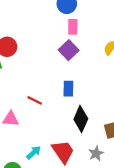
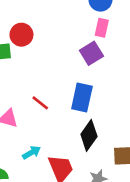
blue rectangle: (68, 89) -> (82, 98), size x1.5
cyan arrow: (34, 153) -> (32, 153), moved

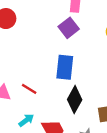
red line: (40, 103) -> (29, 89), moved

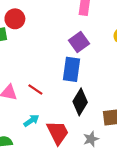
purple square: (69, 28) -> (79, 42), moved

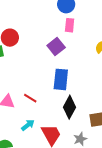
purple square: (79, 42) -> (56, 47), moved

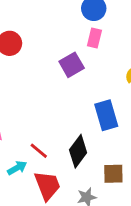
blue rectangle: (61, 79) -> (106, 115), moved, turned -30
red line: (30, 98) -> (39, 151), moved

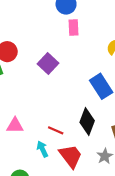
purple square: (72, 65) -> (48, 64), moved
cyan arrow: (17, 168) -> (42, 149), turned -70

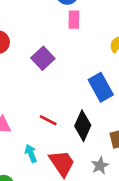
red line: (56, 130) -> (48, 120), moved

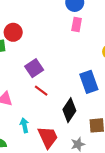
purple square: (43, 58) -> (34, 68), moved
red line: (48, 120) -> (41, 91), moved

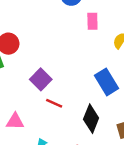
pink rectangle: (77, 25) -> (92, 21), moved

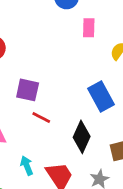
purple square: (41, 79) -> (28, 90), turned -35

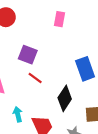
pink rectangle: (89, 28) -> (59, 19), moved

